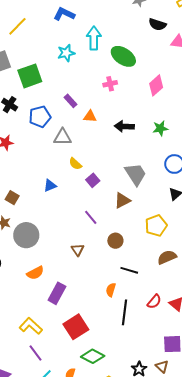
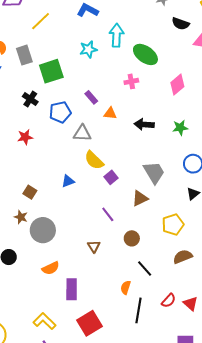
yellow semicircle: (75, 164) -> (94, 160), size x1.5
black line: (129, 270) -> (145, 268), turned 30
purple rectangle: (57, 293) -> (72, 289), turned -30

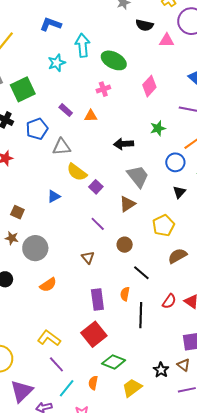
orange triangle: (110, 113) -> (91, 116), moved
black arrow: (144, 124) -> (124, 144), moved
purple rectangle: (72, 289) -> (97, 300), moved

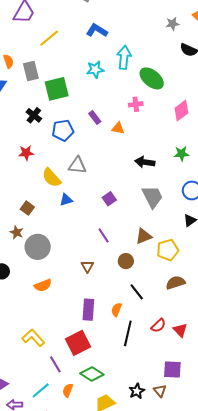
gray triangle: (61, 147) -> (77, 165), moved
yellow semicircle: (77, 172) -> (51, 178), moved
brown triangle: (127, 204) -> (144, 236), moved
purple line: (56, 364) -> (55, 364), moved

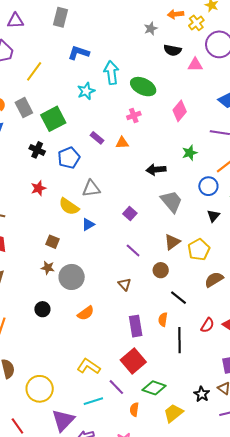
cyan line: (41, 390) -> (93, 401), moved, turned 36

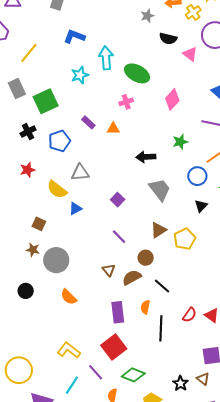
pink triangle: (195, 65) -> (190, 54), turned 35
black cross: (37, 150) -> (28, 132), turned 35
brown semicircle: (214, 280) -> (132, 277), moved
orange semicircle: (86, 313) -> (69, 297), turned 78
cyan line: (93, 401) -> (72, 385), turned -42

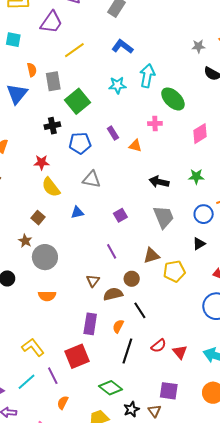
green square: (46, 101) -> (77, 101), turned -30
yellow semicircle: (57, 190) -> (51, 187), moved
orange semicircle: (69, 297) -> (47, 296), turned -60
green diamond: (133, 375) -> (111, 388), moved

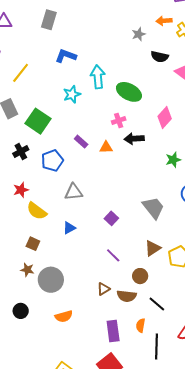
black arrow: (159, 182) -> (134, 139), moved
brown triangle: (93, 281) -> (103, 289), turned 40
brown semicircle: (113, 294) -> (127, 296), turned -144

